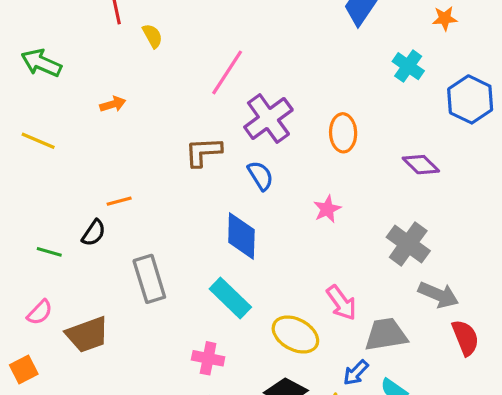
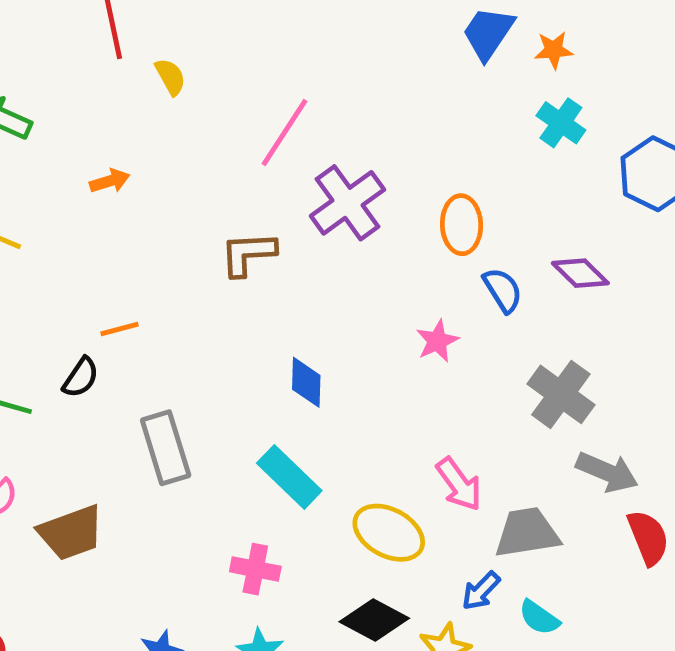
orange star: (445, 18) -> (554, 50), moved
blue semicircle: (260, 176) -> (503, 290), moved
blue diamond: (241, 236) -> (306, 382), size x0.7

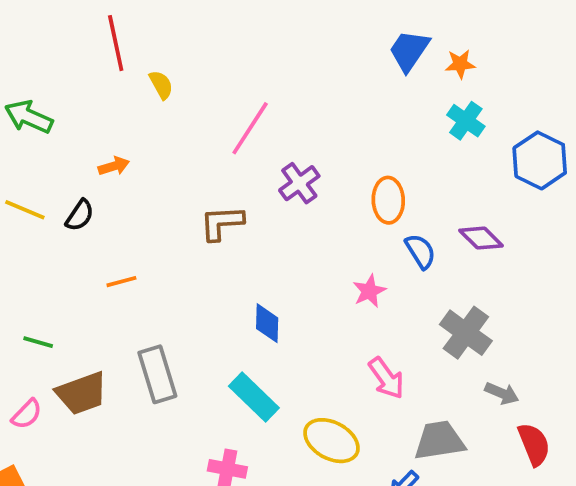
purple cross: (347, 203) -> (299, 183), size x0.7
black semicircle: (81, 377) -> (80, 215), moved
gray arrow: (607, 472) -> (502, 393), size x0.7
pink arrow: (459, 484) -> (386, 378), moved
brown trapezoid: (71, 533) -> (82, 393), moved

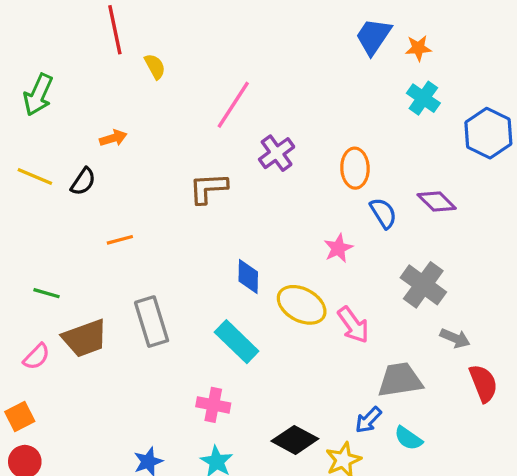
green arrow: (29, 117) -> (38, 95), turned -90
yellow ellipse: (331, 441) -> (302, 305), moved

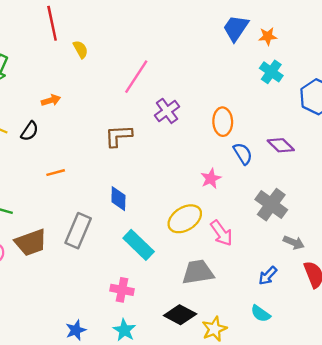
blue diamond: (248, 277) -> (118, 199), moved
yellow ellipse: (302, 305) -> (185, 219), turned -60
gray rectangle: (152, 322) -> (78, 231), turned 40
gray trapezoid: (400, 380) -> (198, 272), moved
blue arrow: (368, 420) -> (268, 276), moved

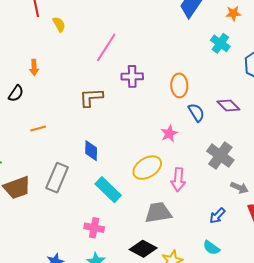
orange star: (268, 36) -> (233, 13), moved
orange arrow: (51, 100) -> (34, 67), turned 105
purple cross: (167, 111) -> (132, 76), turned 35
pink arrow: (222, 233) -> (178, 180), turned 40

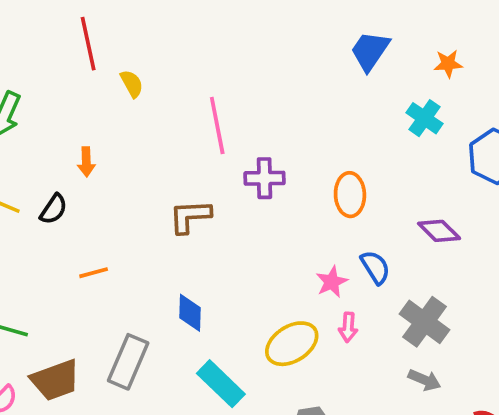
pink line: (106, 47) -> (217, 125), turned -44
blue semicircle: (196, 112) -> (375, 267), moved
pink arrow: (178, 180) -> (348, 327), moved, size x0.7
gray arrow: (239, 188) -> (424, 380), moved

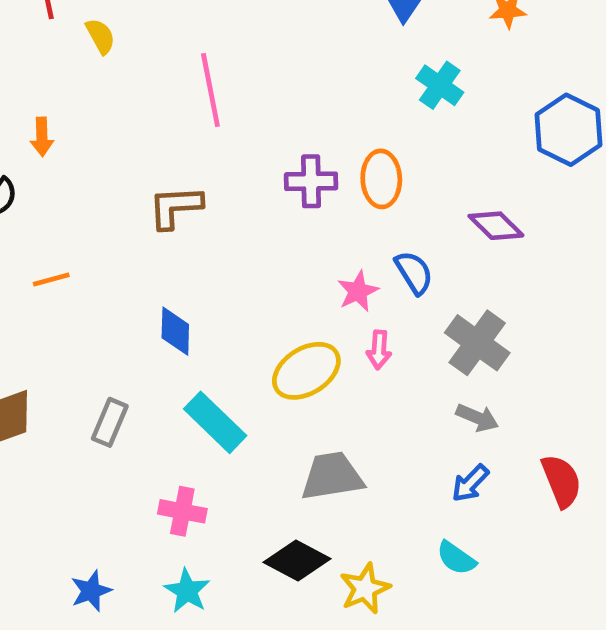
cyan cross: (424, 118) -> (440, 85), moved
purple cross: (264, 178) -> (311, 181), moved
gray rectangle: (128, 362) -> (110, 422), moved, size x0.7

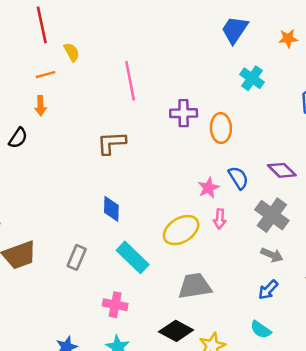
purple cross: (311, 181) -> (184, 113), moved
purple diamond: (496, 226) -> (282, 170), moved
orange line: (51, 280) -> (45, 75), moved

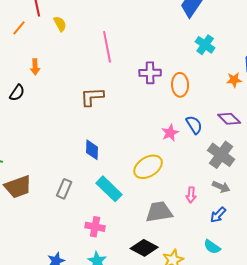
orange star: (288, 38) -> (234, 80), moved
orange line: (45, 75) -> (19, 28), moved, turned -35
pink arrow: (220, 219) -> (191, 195), moved

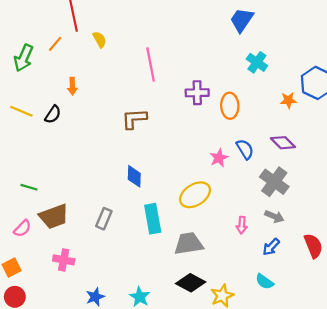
cyan rectangle: (109, 189) -> (153, 219), turned 36
gray trapezoid: (159, 212) -> (189, 244), moved
pink cross: (95, 227) -> (64, 260), moved

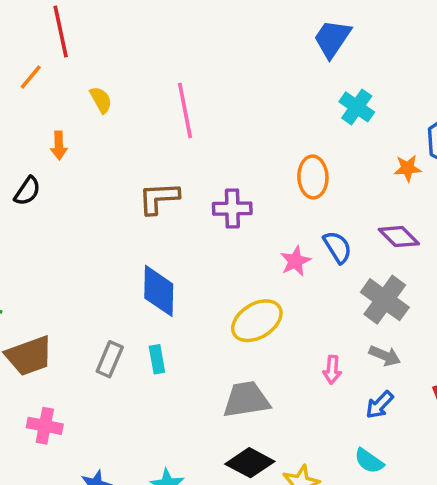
yellow semicircle: (100, 40) -> (101, 100), moved
purple cross: (197, 93) -> (232, 209), moved
blue diamond: (134, 176) -> (159, 291), size x1.4
cyan rectangle: (153, 219) -> (157, 359), moved, size x0.6

